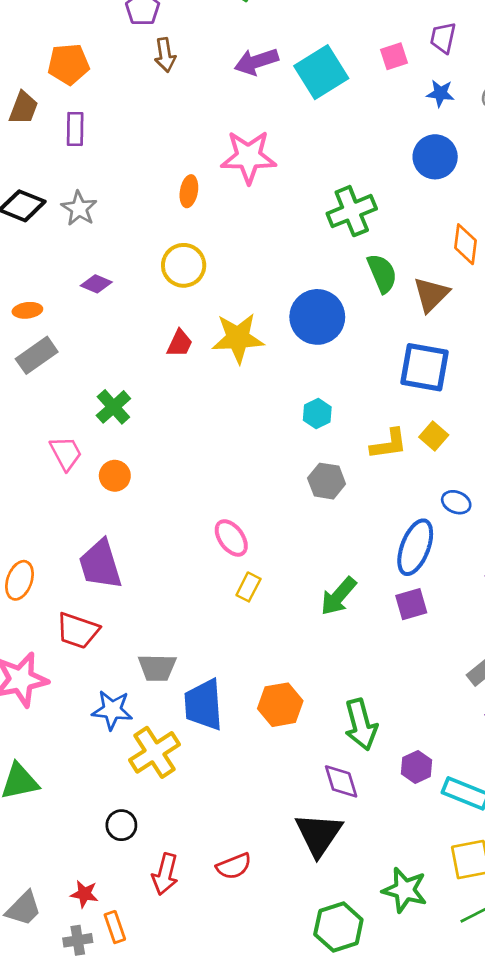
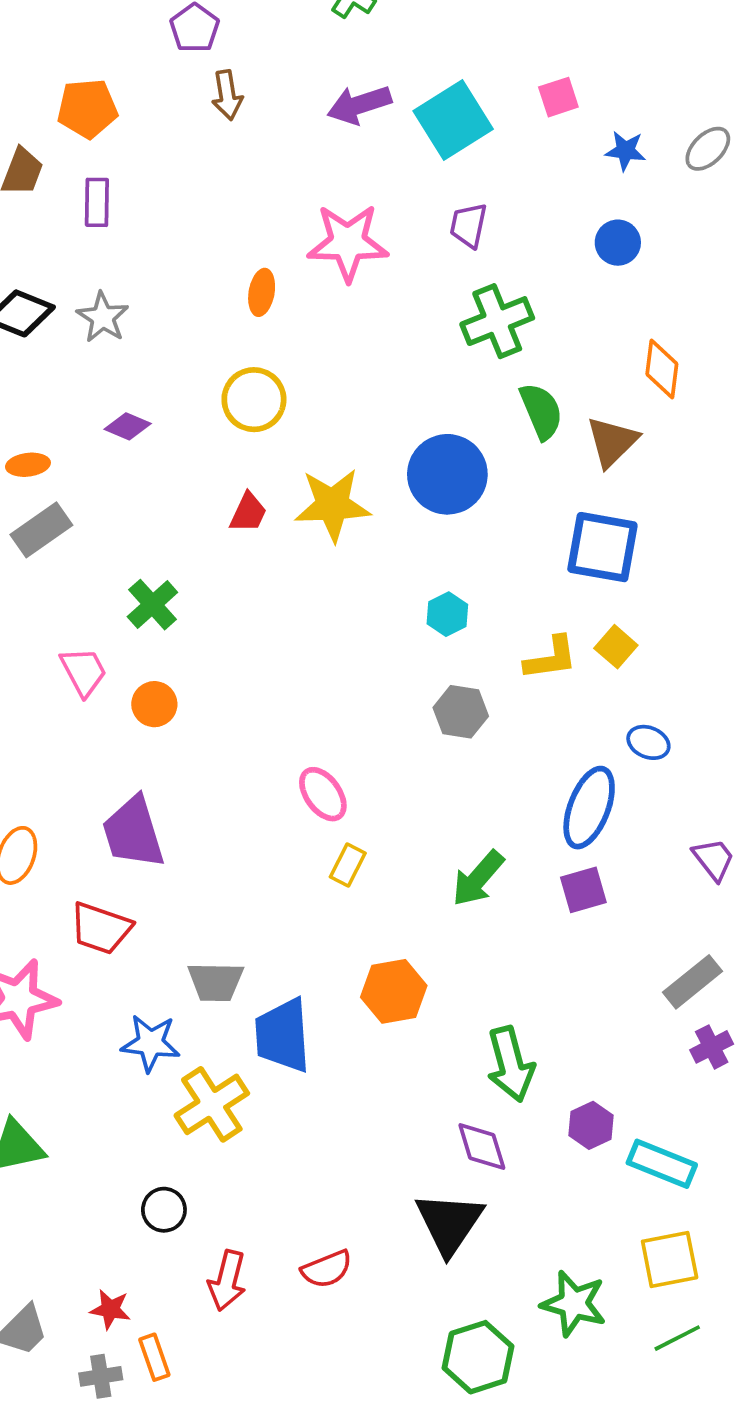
purple trapezoid: (443, 38) -> (468, 225), moved
blue circle: (435, 157) -> (618, 243), size x0.7
orange hexagon: (280, 705) -> (394, 991), moved

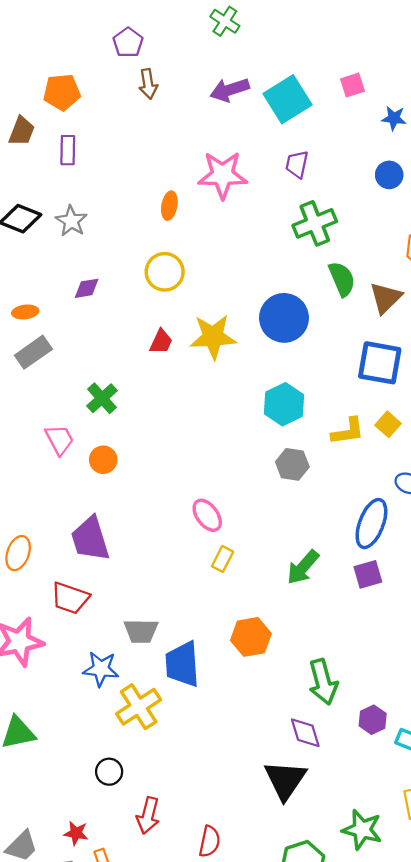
purple diamond: (128, 426) -> (87, 288), turned -32
cyan hexagon: (447, 614) -> (284, 404), size x1.6
red semicircle: (327, 1269) -> (210, 841), moved, turned -56

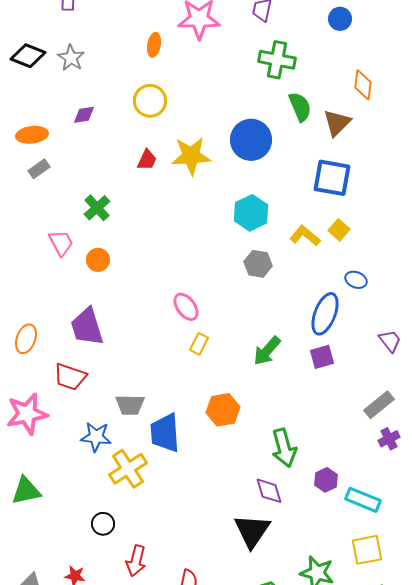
green cross: (315, 223) -> (277, 60), turned 33
orange ellipse: (25, 312) -> (32, 135), size x1.4
gray rectangle: (33, 352) -> (39, 169), size x0.7
yellow L-shape: (348, 431) -> (305, 236), turned -132

